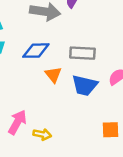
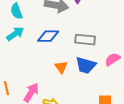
orange triangle: (53, 75) -> (61, 67), moved

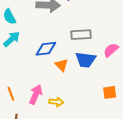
blue diamond: (48, 36) -> (46, 49), moved

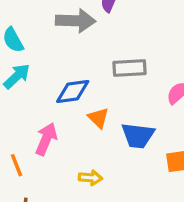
blue trapezoid: (86, 60) -> (138, 136), moved
pink arrow: (36, 94) -> (46, 139), moved

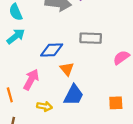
blue trapezoid: (138, 136) -> (74, 95), moved, turned -75
yellow arrow: (90, 178) -> (45, 106), moved

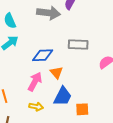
pink arrow: (31, 80) -> (35, 82), moved
orange square: (116, 103) -> (82, 109), moved

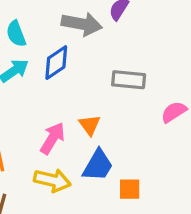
blue diamond: (43, 55) -> (56, 63), moved, turned -35
yellow arrow: (36, 107) -> (52, 180), size x1.5

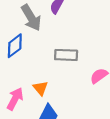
gray arrow: (82, 24) -> (31, 18), turned 52

